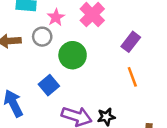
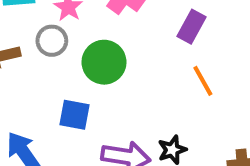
blue square: (49, 85) -> (74, 115), turned -30

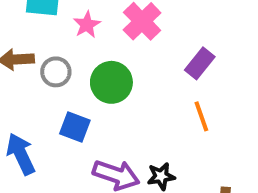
gray circle: (52, 41) -> (56, 72), moved

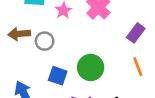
green circle: (111, 82) -> (91, 67), moved

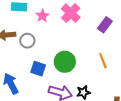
purple rectangle: (136, 33) -> (105, 25), moved

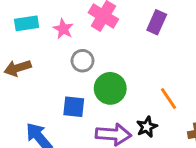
gray circle: (27, 41) -> (83, 61), moved
orange line: (103, 61) -> (168, 98), moved

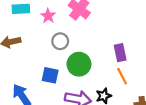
purple rectangle: (157, 22) -> (120, 53), moved, turned -42

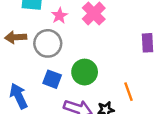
gray circle: (60, 41) -> (48, 43), moved, size x1.5
purple rectangle: (120, 53) -> (148, 43), moved

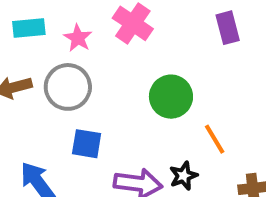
purple rectangle: (148, 43) -> (228, 28), moved
green circle: (85, 72) -> (171, 97), moved

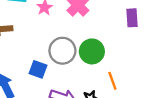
gray circle: (68, 87) -> (62, 51), moved

